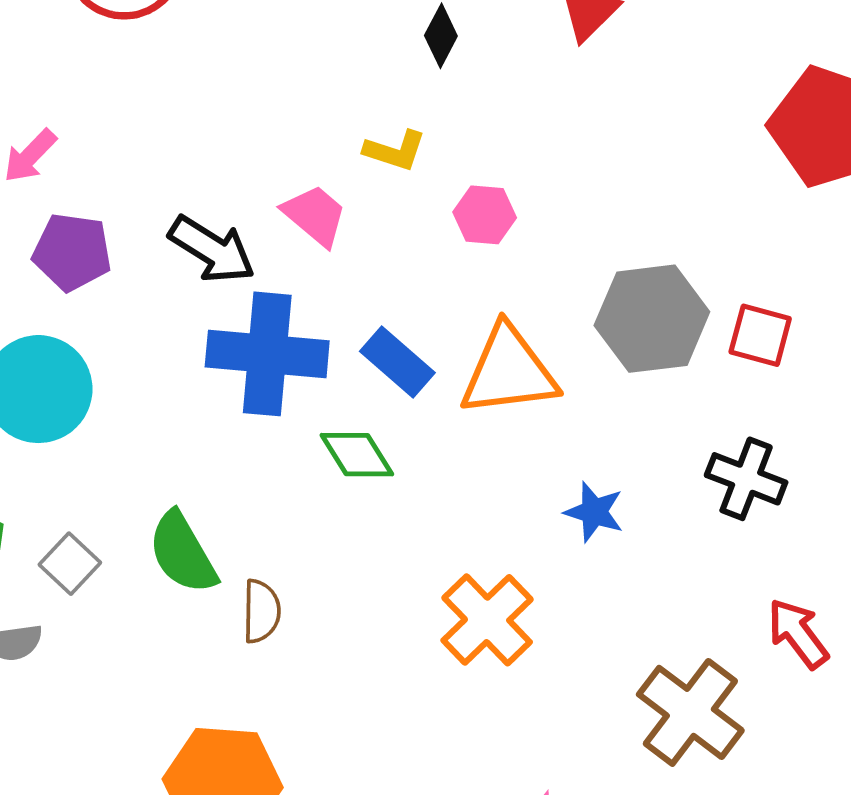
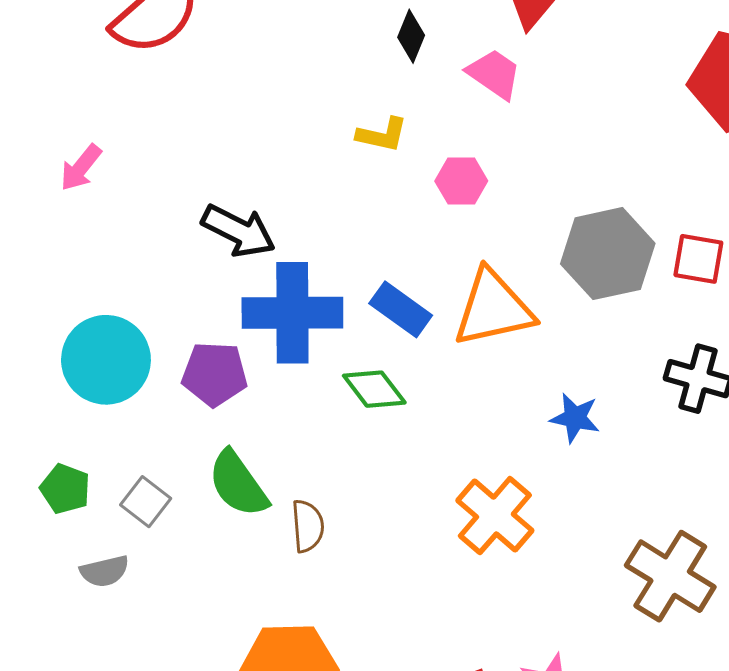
pink trapezoid: (315, 215) -> (494, 74), moved
purple pentagon: (72, 252) -> (215, 374), moved

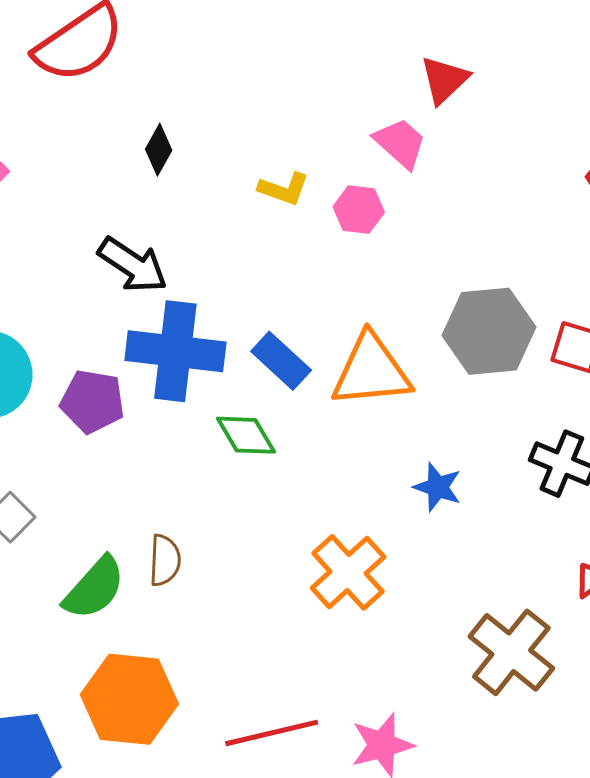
black diamond: (411, 36) -> (159, 150), moved
pink hexagon: (461, 181) -> (359, 210), moved
green semicircle: (238, 484) -> (94, 588), moved, turned -110

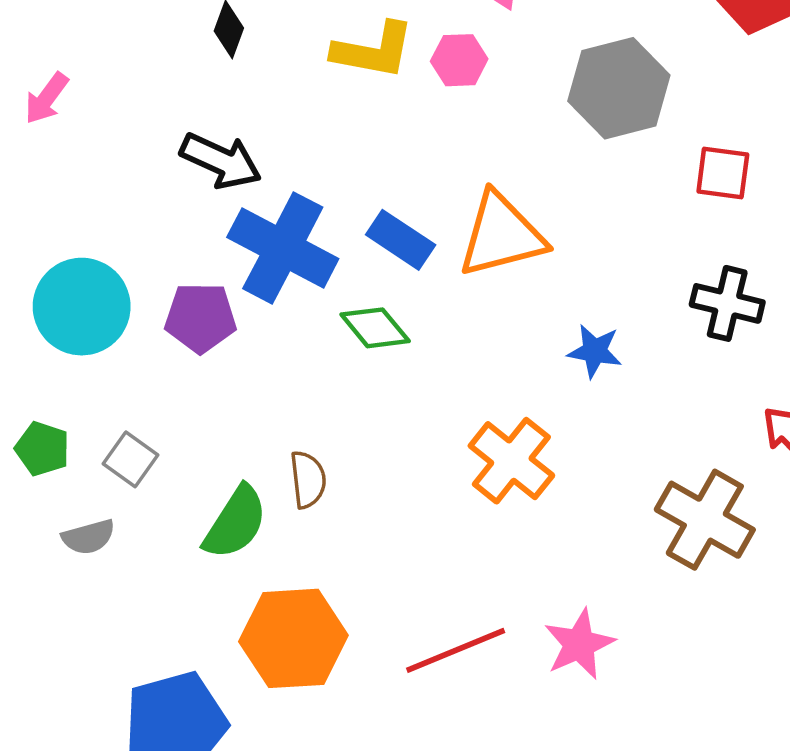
yellow L-shape: (284, 189) -> (373, 50), size x1.5
gray hexagon: (489, 331) -> (619, 88), moved
blue cross: (175, 351) -> (283, 248), turned 30

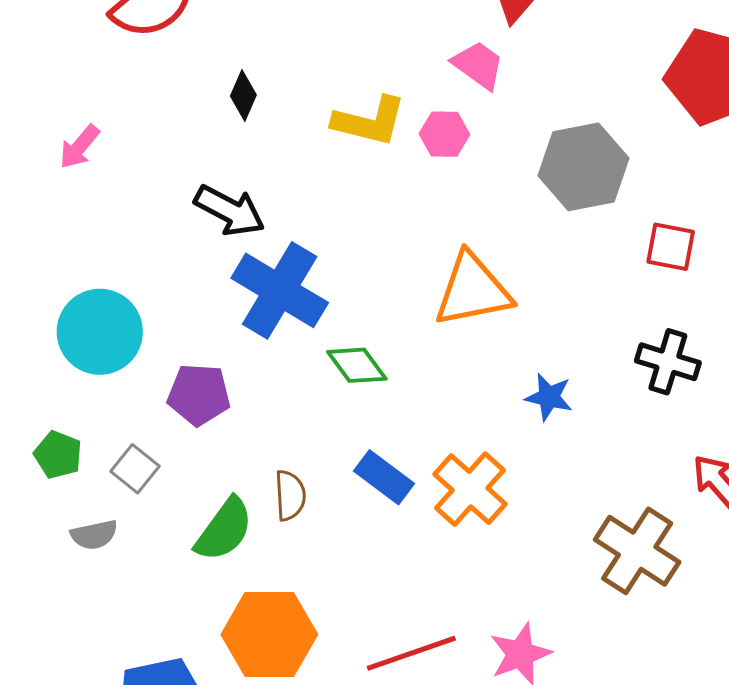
blue rectangle: (401, 240) -> (384, 477), moved
purple pentagon: (201, 318) -> (199, 395), moved

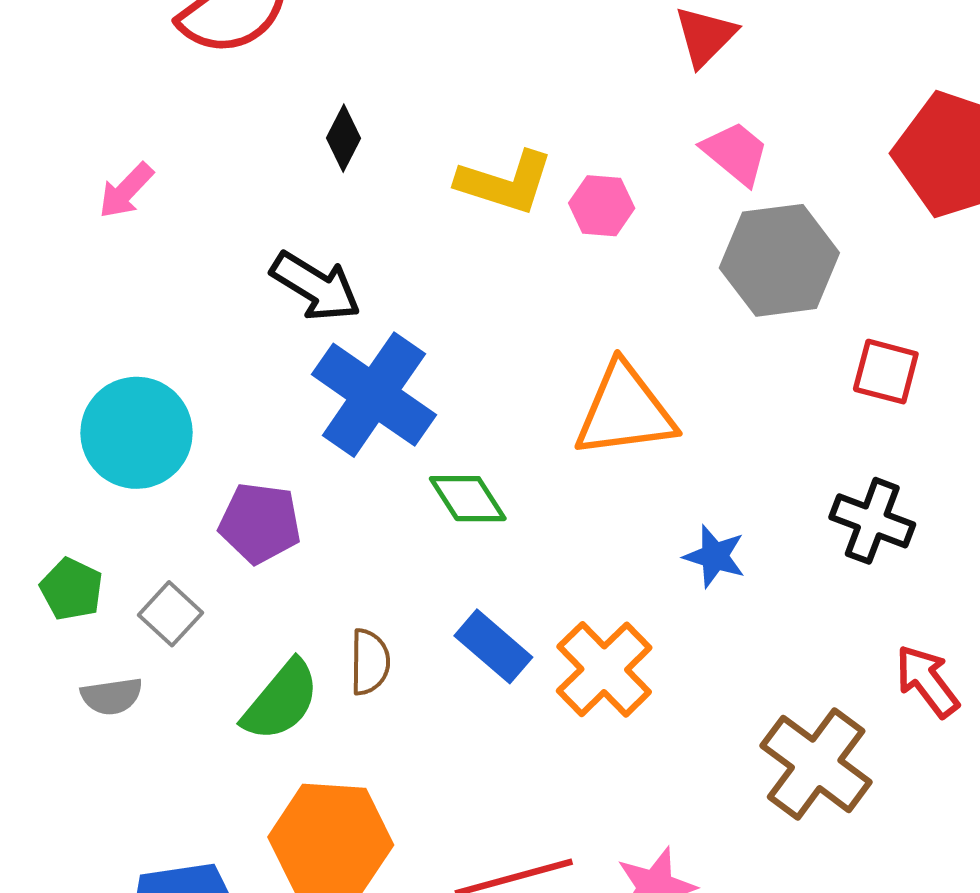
pink trapezoid: (478, 65) -> (735, 153), moved

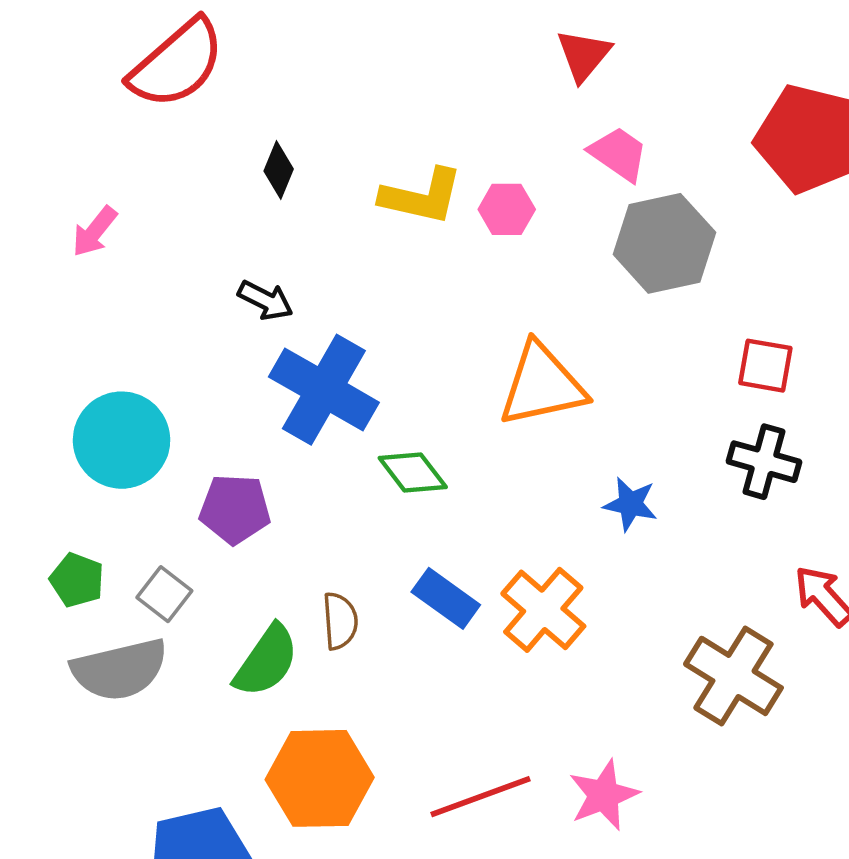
black arrow: (316, 286) -> (266, 300), size x0.7
red square: (886, 372) -> (765, 366), moved
gray semicircle: (112, 696) -> (120, 670), size x1.8

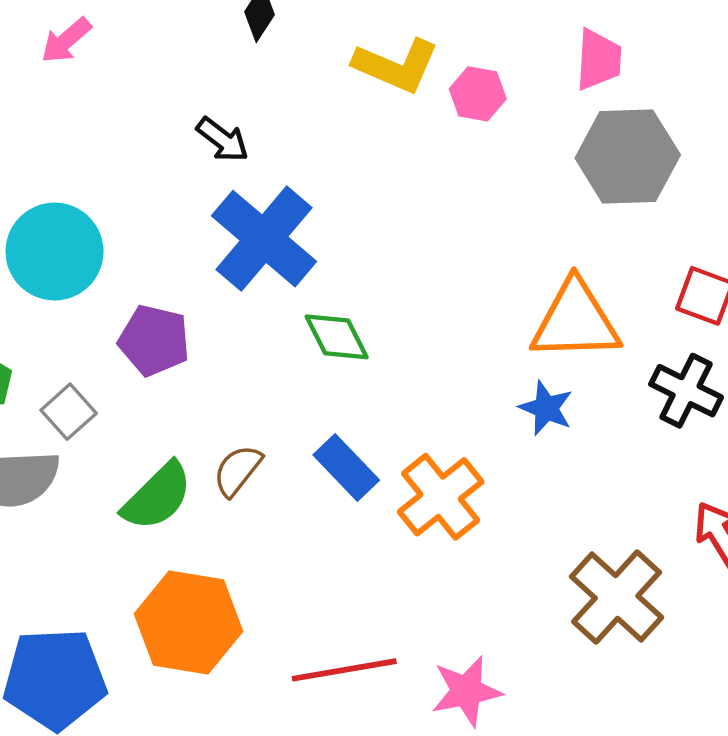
pink trapezoid: (619, 154) -> (599, 60), turned 48
orange triangle: (542, 385) -> (575, 321), moved
brown semicircle: (340, 621) -> (238, 470), turned -148

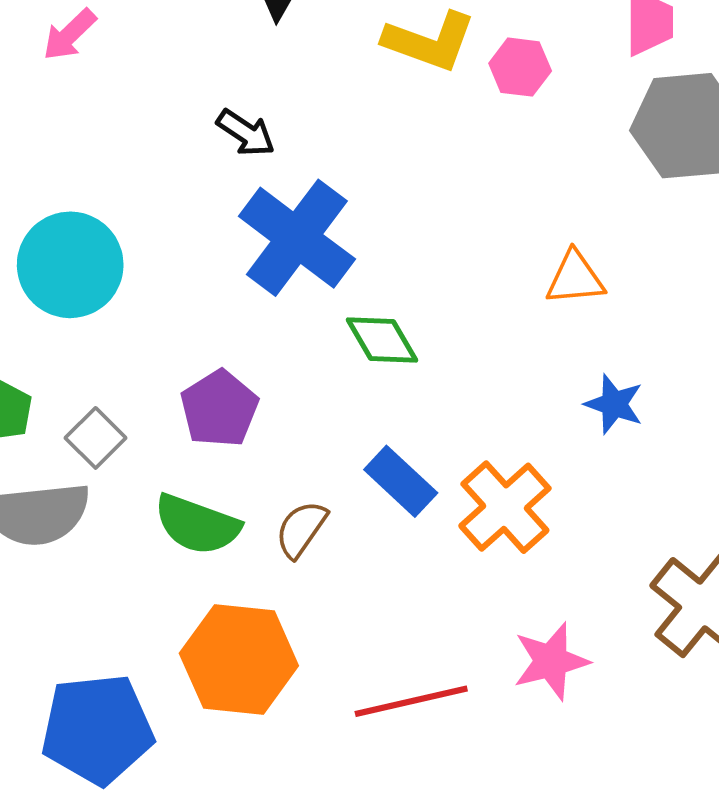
orange triangle: (575, 321) -> (575, 278), moved, size x0.6
purple pentagon: (154, 340) -> (219, 409), moved, turned 30
brown semicircle: (238, 470) -> (301, 529), moved
green semicircle: (157, 496) -> (197, 524), turned 68
pink star: (466, 691) -> (551, 661), moved

